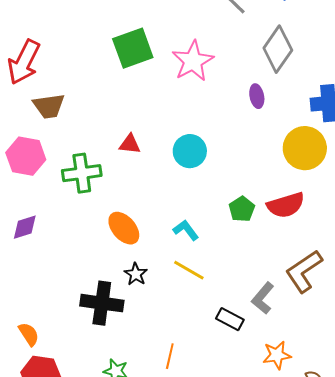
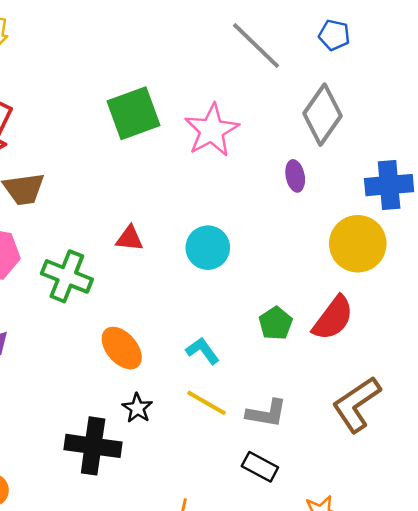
green cross: (82, 173) -> (67, 276), turned 30
red semicircle: (286, 205) -> (333, 318), turned -36
gray L-shape: (263, 298) -> (266, 413), moved, turned -120

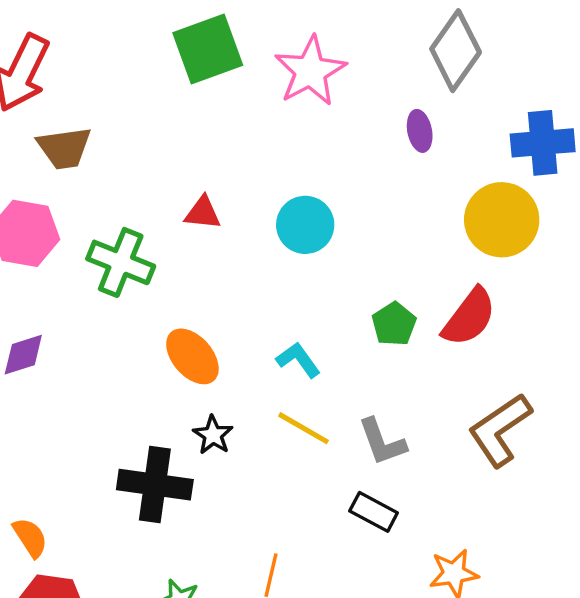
gray L-shape: (266, 413) -> (382, 442), turned 60

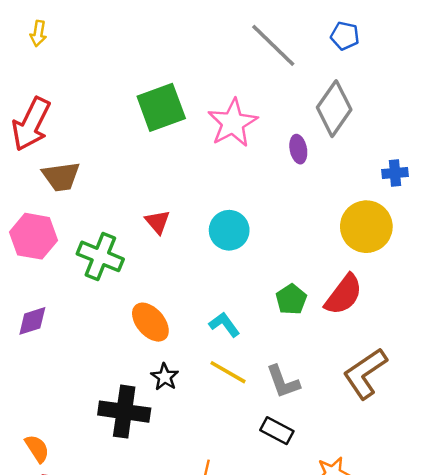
purple ellipse: (420, 131) -> (298, 149), moved
blue cross: (543, 143) -> (395, 173), size x0.6
red triangle: (203, 213) -> (158, 222), turned 44

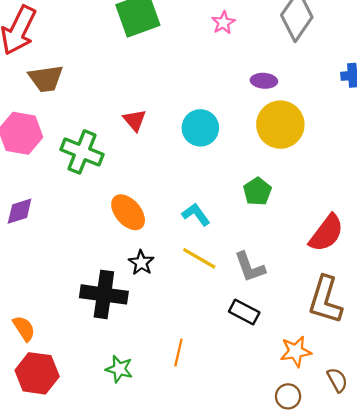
pink star: (233, 123) -> (223, 23), moved, size x0.5
purple ellipse: (298, 149) -> (264, 81), moved, turned -75
yellow circle: (366, 227) -> (280, 125), moved
red semicircle: (344, 295) -> (326, 233), moved
brown L-shape: (365, 373) -> (325, 300), moved, turned -39

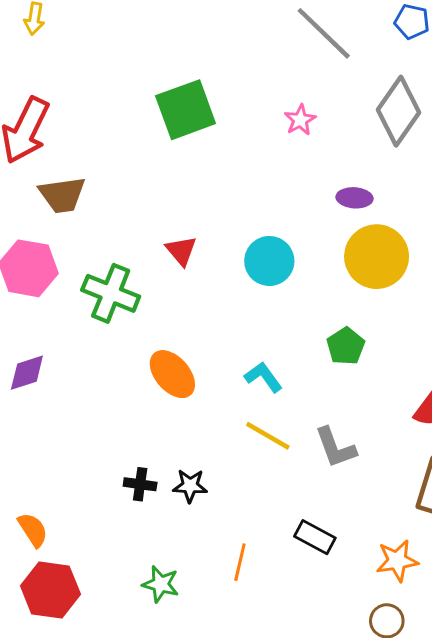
black star: (141, 263) -> (190, 486), moved, turned -30
black cross: (104, 294) -> (140, 484), size x0.5
black rectangle: (244, 312) -> (315, 537), moved

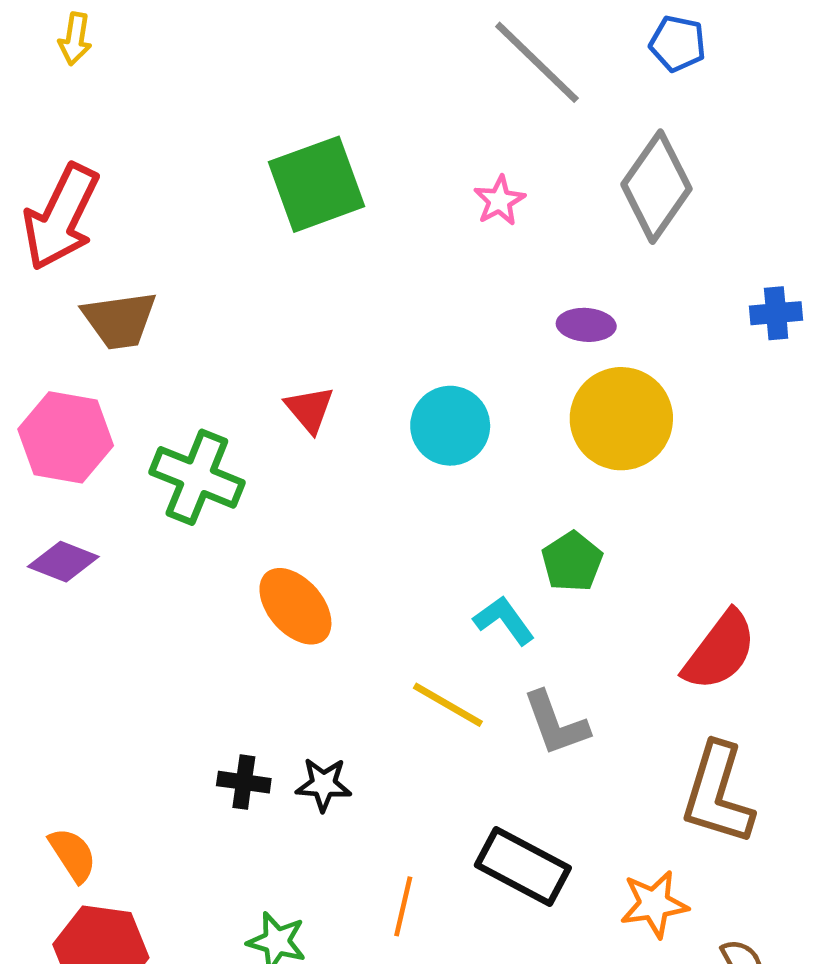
purple diamond: (27, 373) -> (63, 562), moved, turned 39
cyan L-shape: (263, 377) -> (504, 620), moved
black rectangle: (315, 537) -> (523, 867), size x1.4

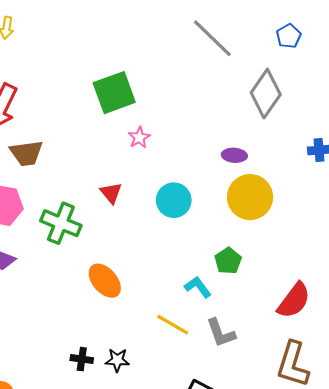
blue pentagon: (678, 44) -> (289, 36), moved, turned 30
pink star: (499, 201) -> (139, 138), moved

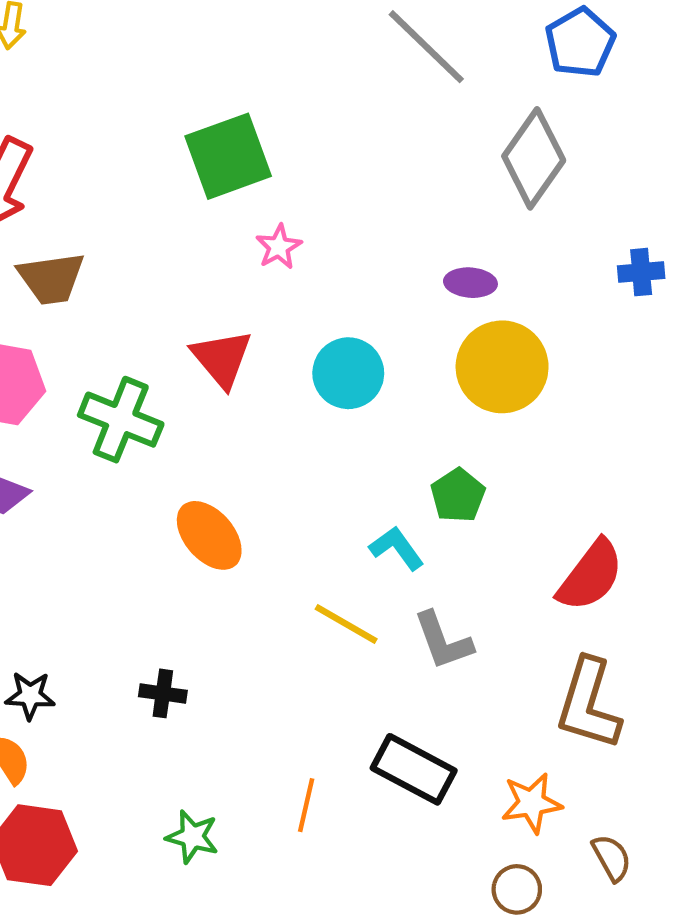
blue pentagon: (289, 36) -> (580, 42), size x1.4
red triangle: (111, 193) -> (222, 358), size x1.4
black star: (117, 360) -> (30, 696), moved

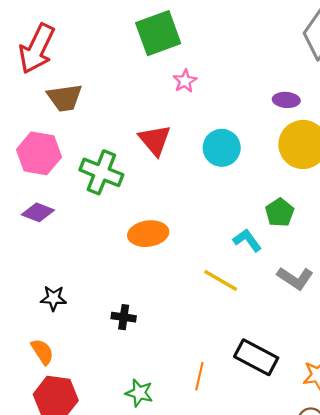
orange ellipse: (209, 535) -> (148, 234), turned -57
gray L-shape: (443, 641) -> (295, 278), moved, turned -36
black star: (30, 696) -> (53, 298), moved

